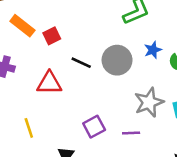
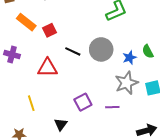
blue star: (153, 50) -> (130, 58), moved

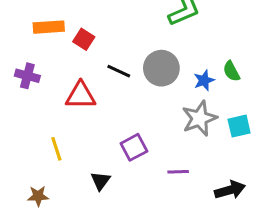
orange rectangle: (26, 22) -> (49, 27), turned -42
red square: (49, 30) -> (84, 39), turned -32
purple line: (112, 107) -> (178, 172), moved

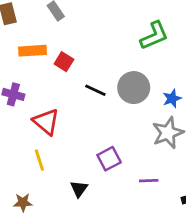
red triangle: (81, 96) -> (46, 122), moved, turned 40

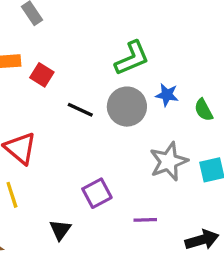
green L-shape: (154, 36) -> (132, 58), moved
blue star: (172, 99) -> (167, 95), moved, turned 30

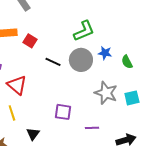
gray star: (169, 162) -> (106, 93), turned -30
purple square: (97, 193) -> (63, 112), turned 36
black triangle: (60, 230) -> (33, 134), moved

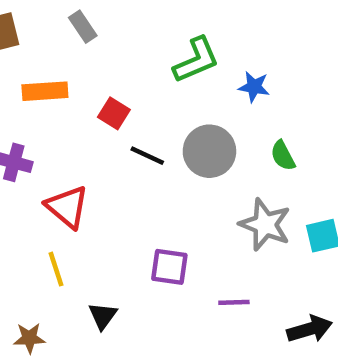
green L-shape: (84, 31) -> (196, 60), moved
red square: (30, 41) -> (114, 113), moved
blue star: (105, 53) -> (254, 87), moved
green semicircle: (127, 62) -> (283, 156), moved

